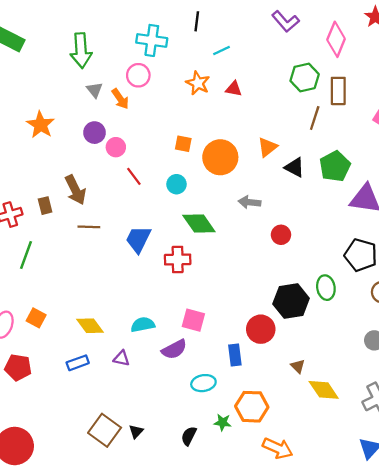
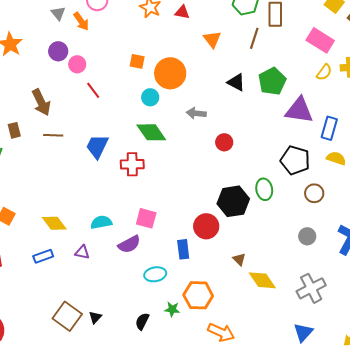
orange triangle: (267, 147) -> (212, 39), moved, turned -30
cyan circle: (177, 184) -> (150, 97), moved
brown rectangle: (45, 206) -> (14, 130), moved

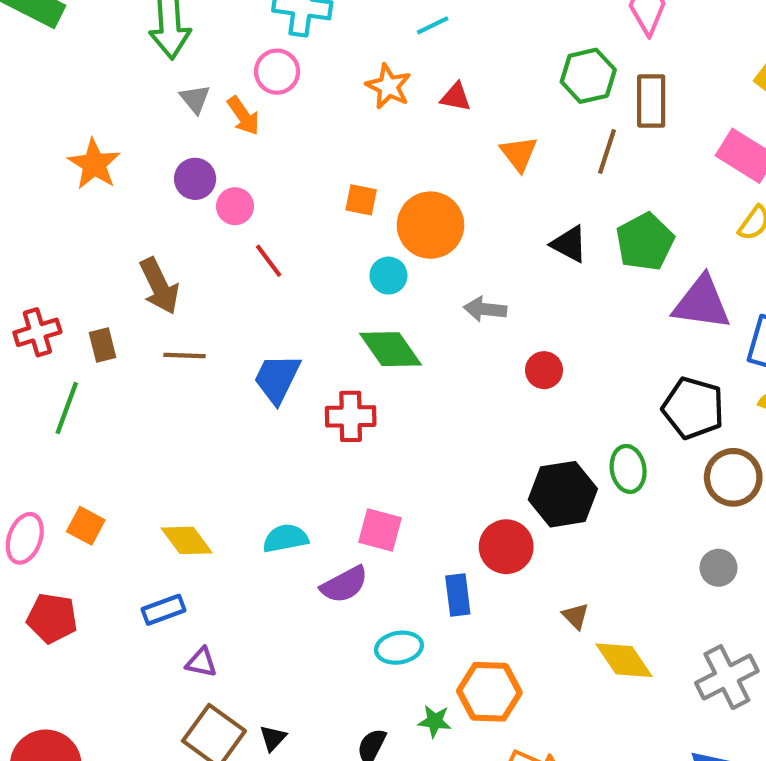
brown circle: (314, 193) -> (733, 477), size x1.4
purple triangle: (82, 252) -> (201, 662), moved

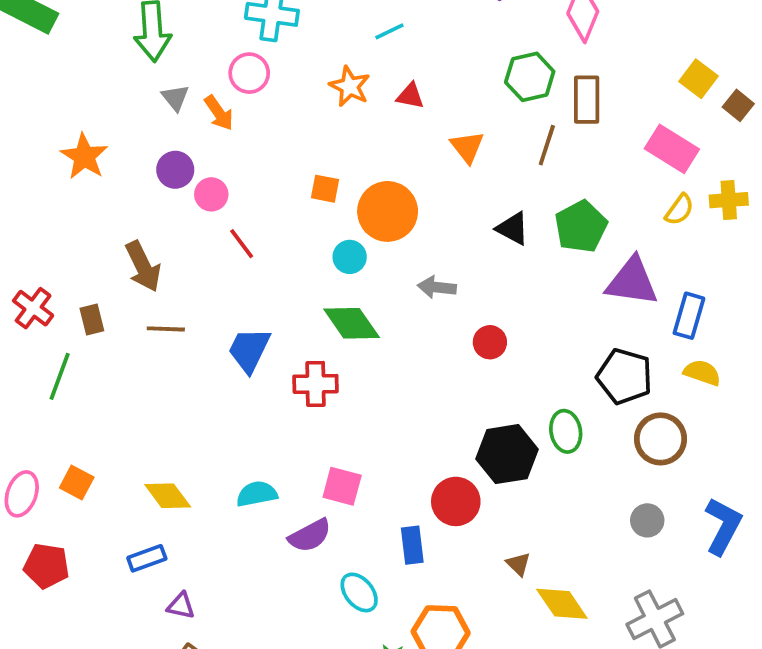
red cross: (37, 332) -> (33, 308), turned -36
cyan ellipse: (399, 648) -> (359, 592), turned 60

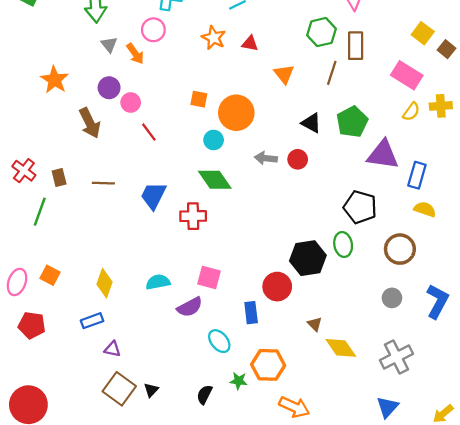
brown arrow: (143, 266) -> (90, 123), moved
red circle: (490, 342) -> (298, 159), moved
black pentagon: (624, 376) -> (360, 207), moved
yellow diamond: (168, 496) -> (105, 283), turned 56

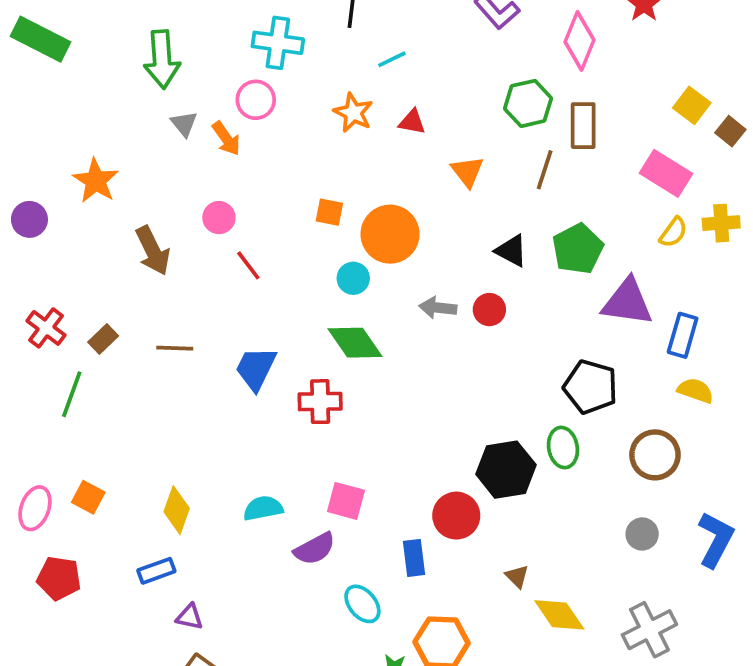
purple circle: (109, 88) -> (29, 219), moved
brown rectangle: (59, 177) -> (103, 339), turned 60

